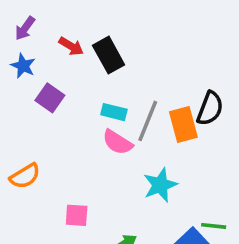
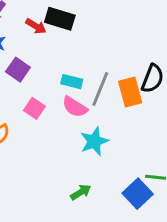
black rectangle: (109, 55) -> (60, 19), moved, turned -44
cyan star: (160, 185) -> (94, 141), moved
pink square: (77, 215) -> (34, 108), moved, turned 30

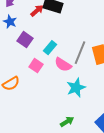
red arrow: (36, 26) -> (37, 11), turned -72
cyan rectangle: (72, 82) -> (50, 48), moved, turned -64

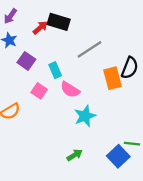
cyan rectangle: (50, 48) -> (55, 70), turned -64
gray line: (80, 53) -> (90, 49), moved, turned 35

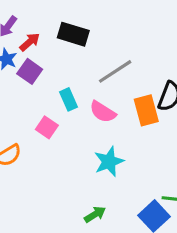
red arrow: (40, 28) -> (30, 42), moved
purple square: (26, 61) -> (30, 71), moved
pink semicircle: (70, 90) -> (103, 112), moved

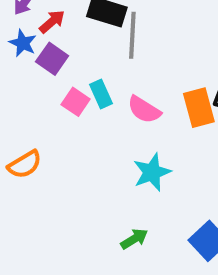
gray line: (115, 71) -> (132, 35), moved, turned -54
pink square: (47, 127) -> (76, 102), moved

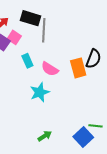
pink square: (76, 102) -> (14, 37), moved
cyan star: (152, 172) -> (40, 92), moved

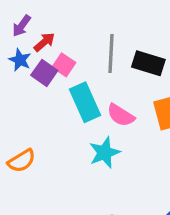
black rectangle: (30, 18) -> (148, 63), moved
cyan rectangle: (27, 61) -> (85, 102), size x1.6

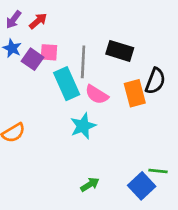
red arrow: (44, 42) -> (38, 21), moved
gray line: (111, 53) -> (83, 62), moved
pink square: (64, 65) -> (49, 52), turned -30

